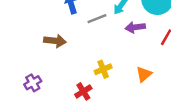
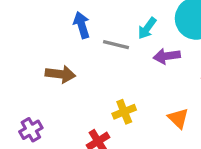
gray line: (97, 19) -> (116, 45), turned 36
orange triangle: (144, 74) -> (178, 118), turned -35

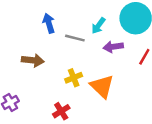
yellow cross: (124, 112) -> (74, 78), moved
orange triangle: (178, 118) -> (102, 86), moved, size x1.5

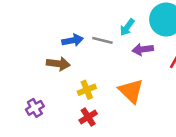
blue arrow: (49, 23) -> (73, 40), moved, turned 96
yellow cross: (74, 78) -> (87, 90), moved

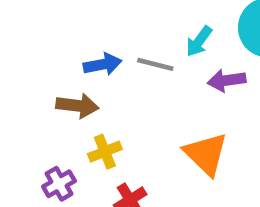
yellow cross: (87, 90) -> (105, 152), moved
purple cross: (35, 108) -> (59, 184), moved

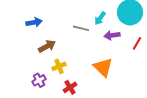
blue arrow: (103, 64) -> (34, 22), moved
brown arrow: (77, 106) -> (47, 46), turned -36

